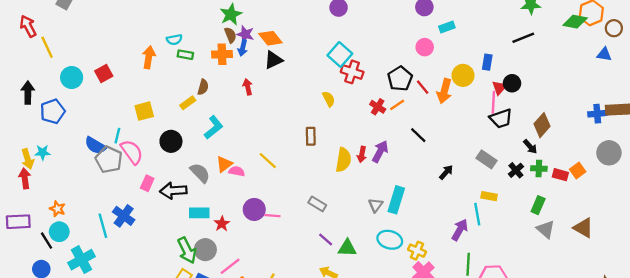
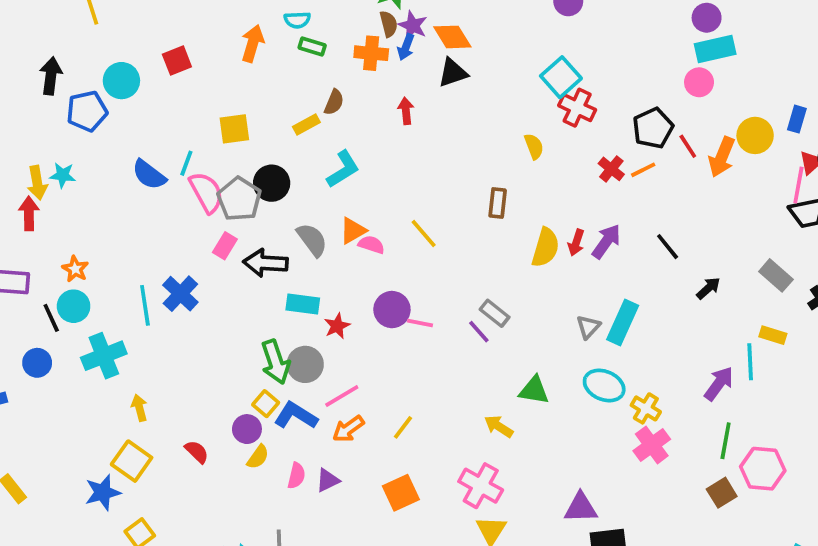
cyan rectangle: (447, 27) -> (715, 49), moved, size x1.5
cyan circle: (72, 77) -> (121, 81), moved
black line: (418, 135) -> (668, 247), moved
gray pentagon: (109, 159) -> (239, 199), moved
purple line: (326, 240) -> (479, 332), moved

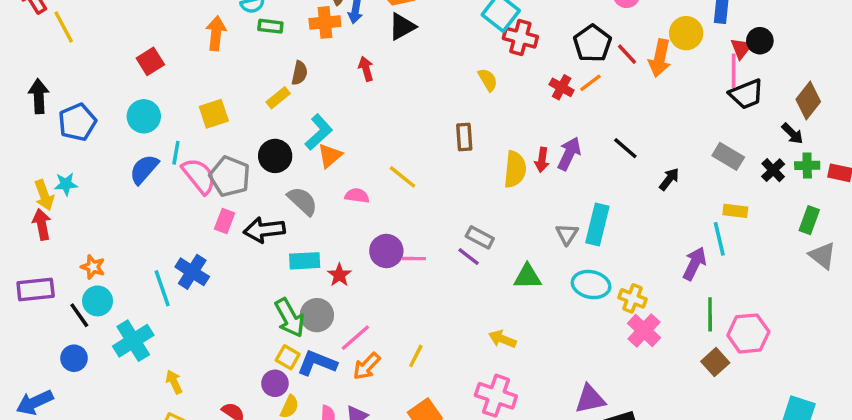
cyan circle: (121, 81) -> (144, 116), moved
blue semicircle: (149, 175) -> (144, 169), turned 104
black circle: (272, 183) -> (275, 156), moved
orange triangle: (353, 231) -> (330, 156), moved
green triangle: (534, 390) -> (527, 277), moved

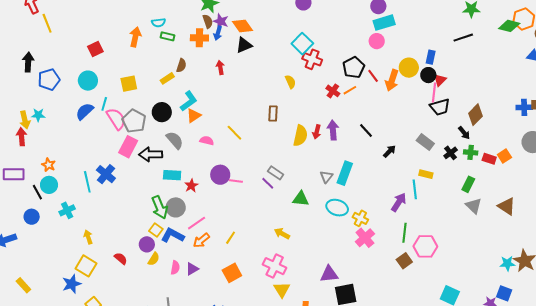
black circle: (760, 41) -> (428, 75), moved
purple arrow: (569, 154) -> (333, 130), turned -36
pink rectangle: (225, 221) -> (128, 147), size x1.5
cyan cross: (133, 341) -> (67, 210), size x0.7

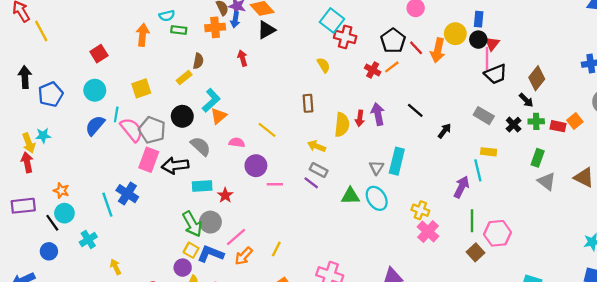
purple circle: (220, 175) -> (256, 166), moved
cyan ellipse: (337, 208) -> (377, 198), moved, turned 45
yellow arrow: (282, 234) -> (317, 146), moved

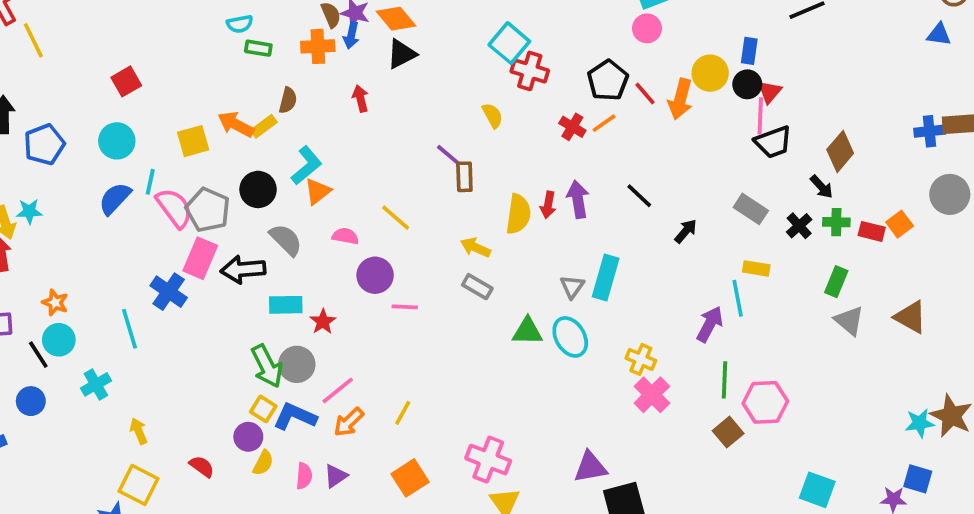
orange arrow: (143, 35) -> (236, 124), moved, turned -70
purple line: (311, 183) -> (448, 154), moved
blue cross: (127, 194) -> (169, 292), moved

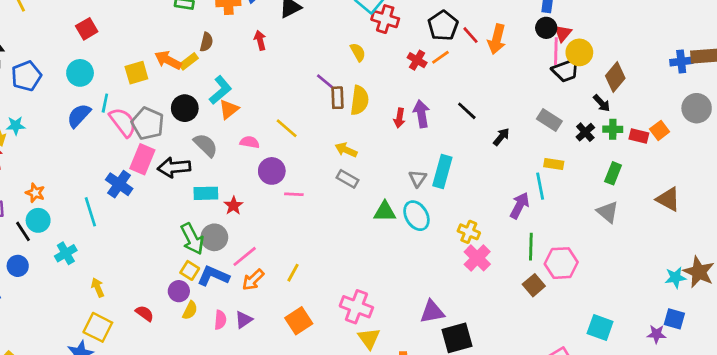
yellow circle: (710, 73) -> (579, 52), moved
yellow semicircle: (518, 214) -> (359, 100), moved
gray triangle: (849, 321) -> (608, 212), moved

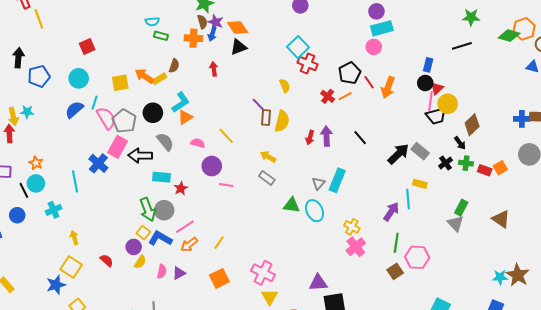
black arrow: (501, 137) -> (398, 154), moved, size x1.6
green rectangle: (613, 173) -> (461, 208), moved

